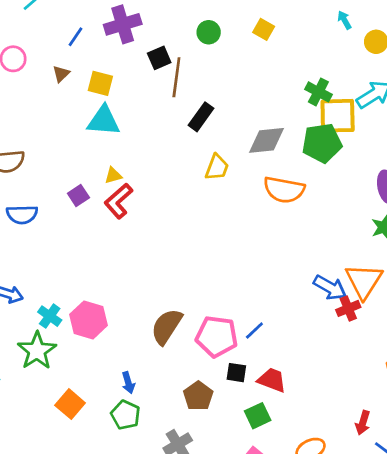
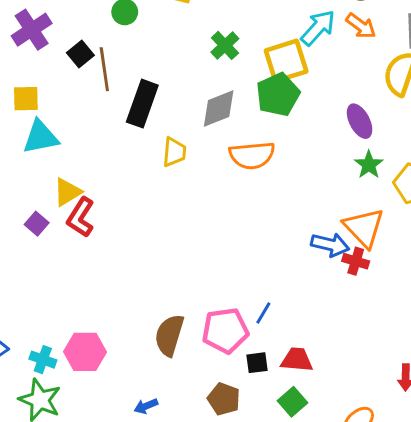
green cross: (318, 92) -> (225, 45), moved, turned 35
black rectangle: (201, 117) -> (142, 104), size x1.4
yellow triangle: (113, 176) -> (67, 192), size x1.5
red cross: (348, 308) -> (356, 261), turned -35
blue arrow: (128, 383) -> (146, 406), turned 100

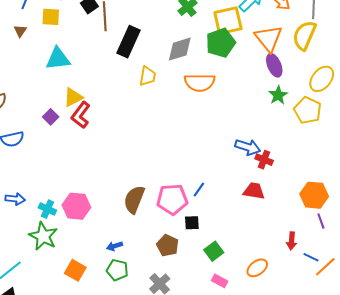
yellow square: (26, 99) -> (51, 17), moved
orange triangle: (364, 228) -> (268, 38), moved
red trapezoid: (297, 360) -> (254, 191), moved

